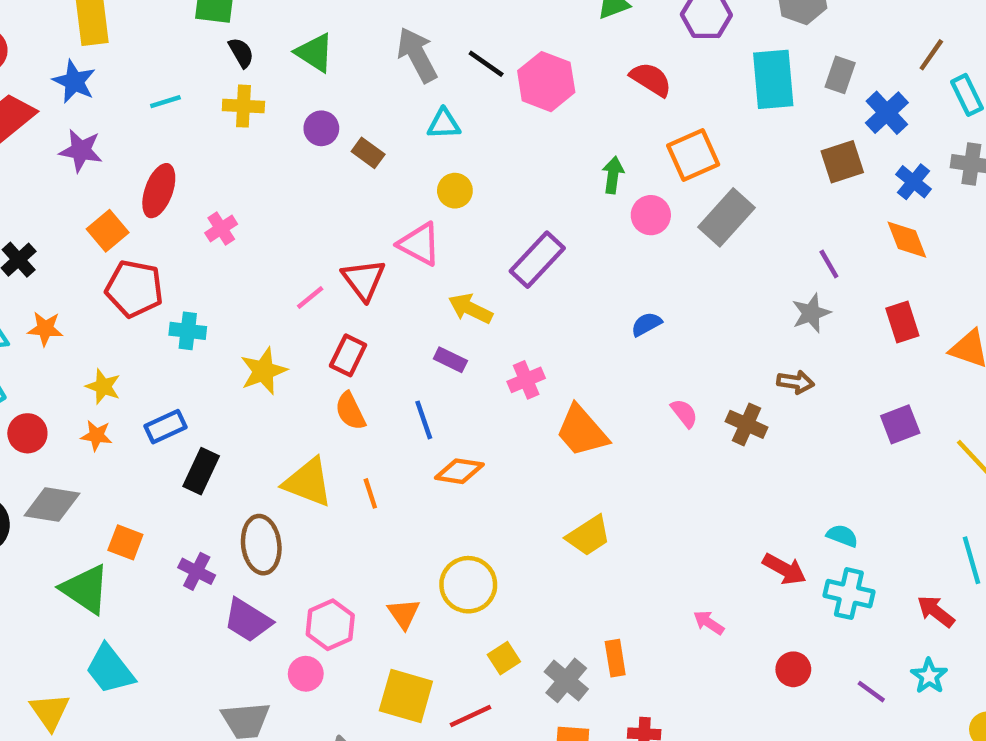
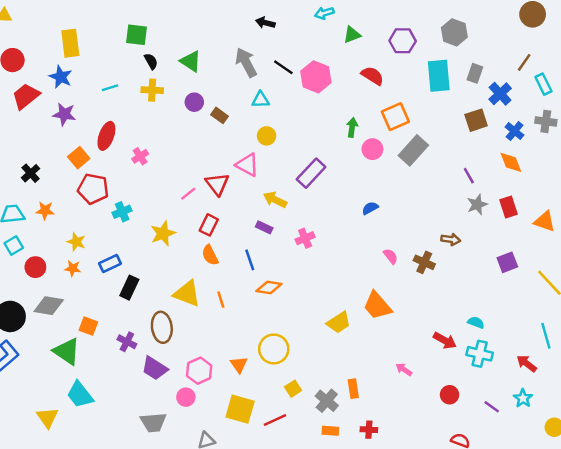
gray star: (811, 313) -> (477, 205), moved
cyan cross: (188, 331) -> (122, 212), turned -30
orange trapezoid: (582, 431) -> (377, 306), moved

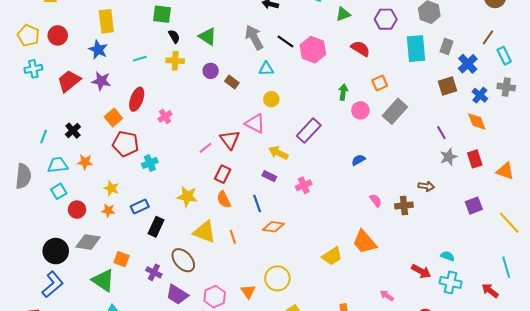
red trapezoid: (26, 96) -> (69, 81), moved
orange square: (395, 117) -> (380, 83), size x0.7
yellow star: (163, 233) -> (187, 196), moved, turned 30
brown cross: (424, 262) -> (404, 206), turned -30
brown ellipse: (162, 327) -> (183, 260), turned -35

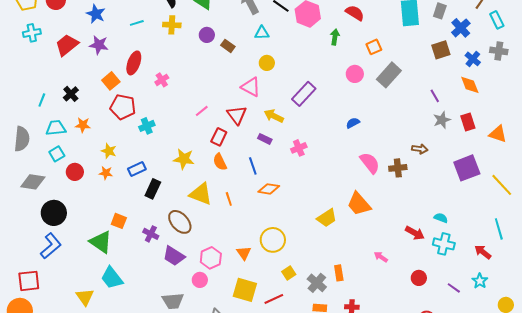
green arrow: (343, 92) -> (335, 37), moved
red triangle: (230, 140) -> (237, 115), moved
pink semicircle: (376, 200) -> (370, 163), size x1.6
purple square: (474, 206) -> (467, 168), size x1.5
gray diamond: (88, 242) -> (33, 182), moved

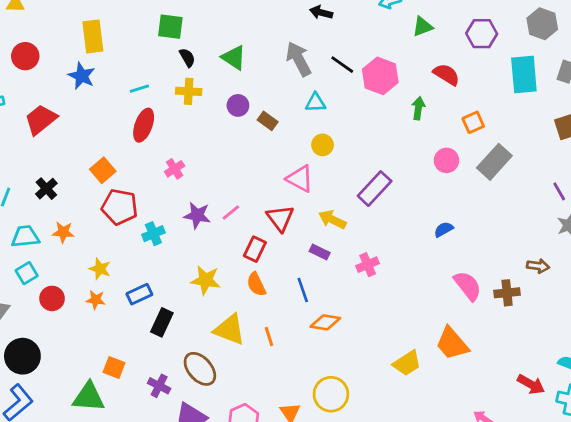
purple star: (99, 45) -> (197, 215), moved
red ellipse: (134, 63) -> (144, 125), moved
green triangle: (101, 242) -> (89, 397), turned -30

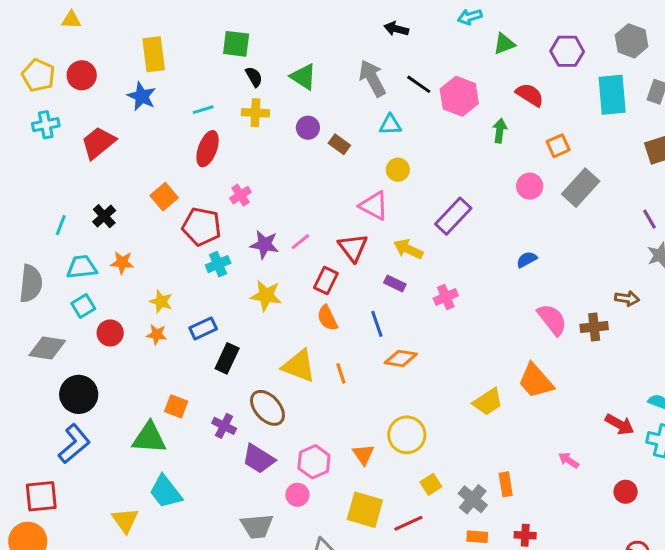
red pentagon: (120, 207) -> (202, 227), moved
yellow star: (206, 280) -> (266, 296), moved

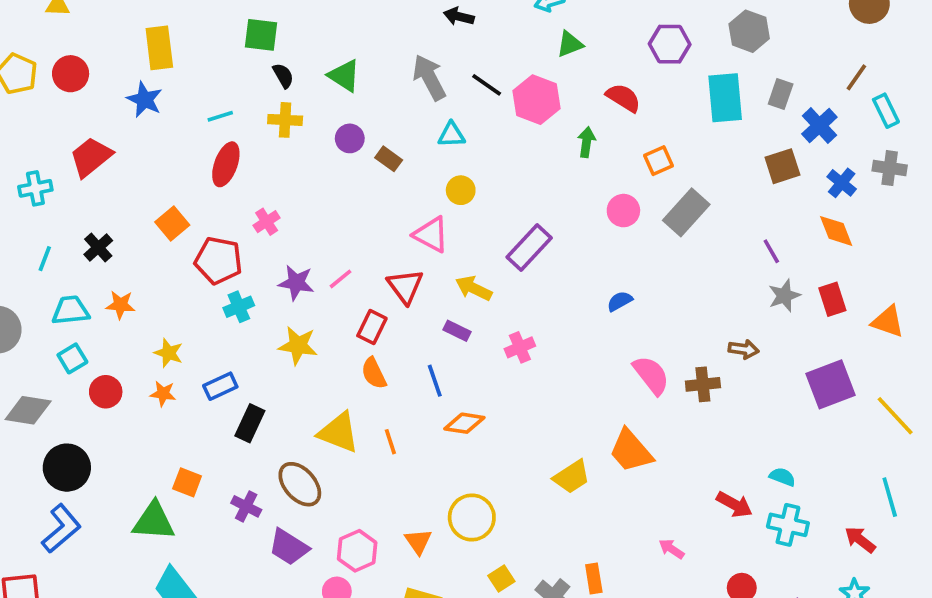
green triangle: (504, 44) -> (570, 44), moved
cyan cross: (46, 125) -> (35, 188), moved

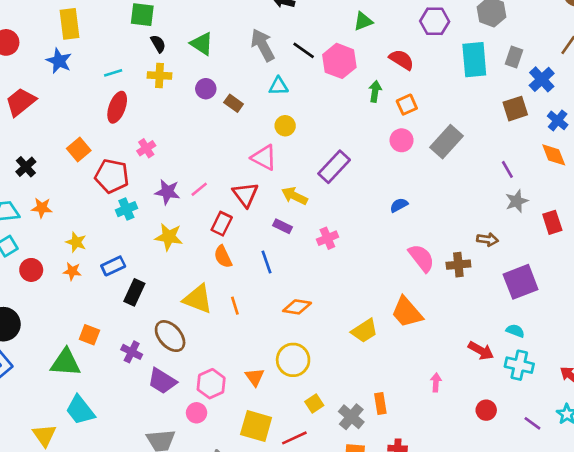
orange square: (659, 161) -> (407, 105), moved
red rectangle: (832, 299) -> (552, 222), moved
purple square: (830, 384) -> (521, 282), moved
orange diamond: (464, 423) -> (297, 307), moved
pink arrow: (671, 549) -> (436, 382), turned 60

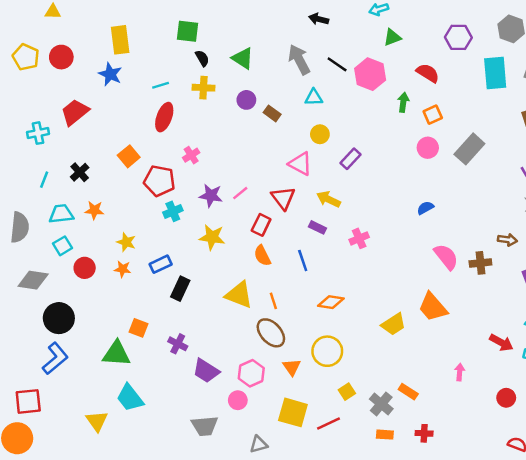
purple rectangle: (334, 167) -> (351, 159), moved, size x0.7
brown ellipse: (170, 336) -> (271, 333), moved
orange rectangle: (380, 404) -> (408, 392), turned -48

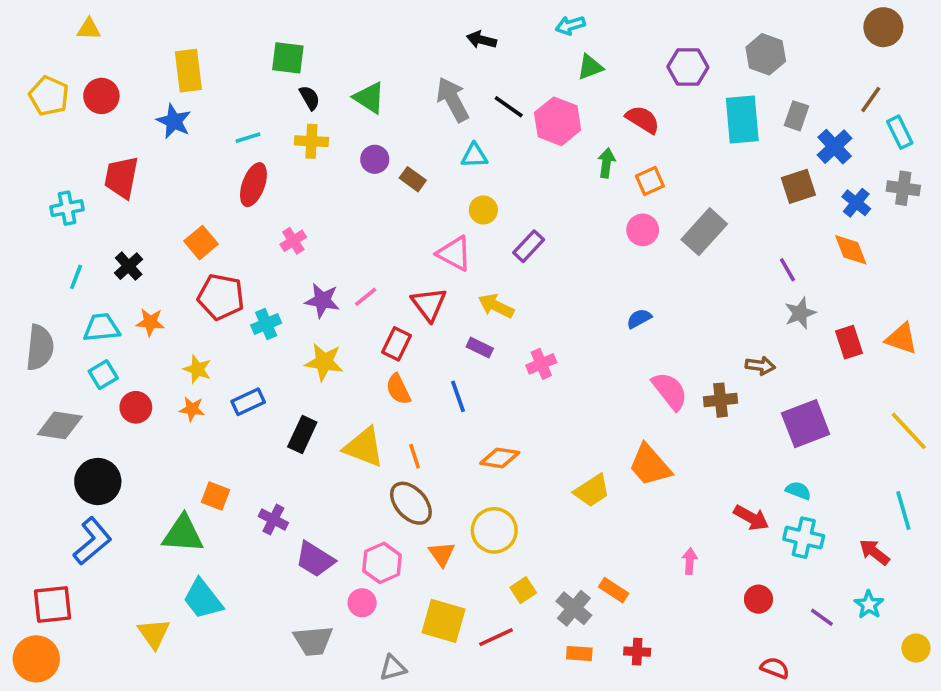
red trapezoid: (75, 112) -> (121, 177), turned -40
red pentagon: (159, 181) -> (221, 297), moved
black rectangle: (180, 289) -> (302, 434), moved

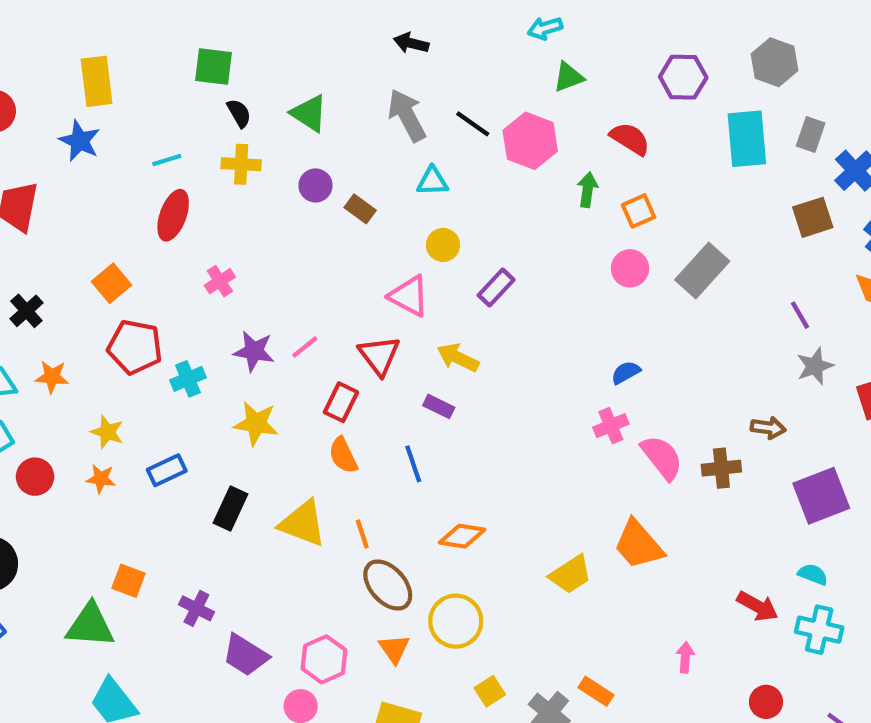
black arrow: (482, 40) -> (411, 43), moved
pink cross: (541, 364) -> (611, 426), moved
brown ellipse: (411, 503) -> (388, 585), moved

